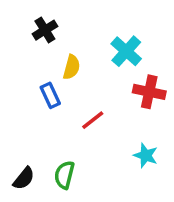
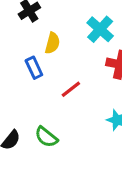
green semicircle: (64, 175) -> (46, 137), turned -65

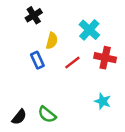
red line: (71, 89) -> (72, 63), moved

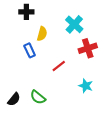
black cross: (34, 15) -> (26, 12), turned 32
red cross: (105, 58) -> (88, 48), turned -30
red line: (72, 63) -> (59, 66), moved

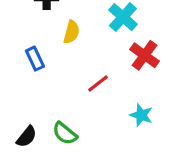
red cross: (88, 48) -> (145, 55), turned -36
blue rectangle: (30, 50) -> (35, 59), moved

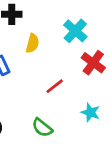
green semicircle: (65, 133) -> (42, 128), moved

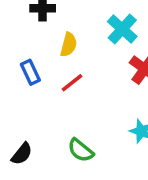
red line: (55, 86) -> (72, 83), moved

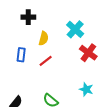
blue rectangle: (30, 72) -> (21, 55), turned 32

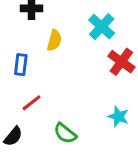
red line: (46, 61) -> (32, 103), moved

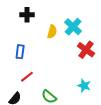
yellow semicircle: (54, 40) -> (52, 32), moved

